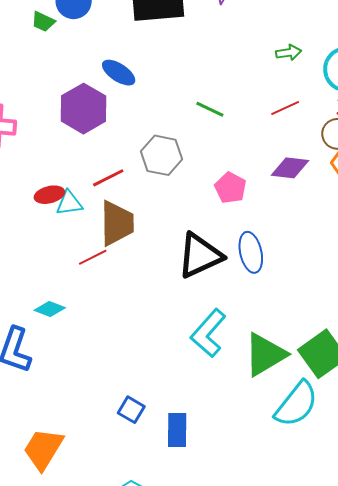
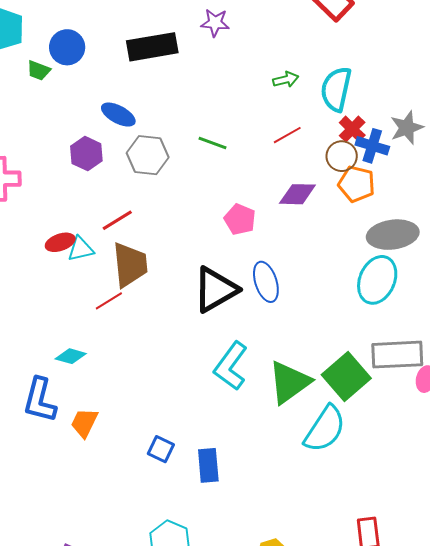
purple hexagon: (83, 109) -> (86, 154), size x0.7
gray hexagon: (162, 155) -> (148, 155), moved
orange trapezoid: (43, 449) -> (84, 423), moved, size x0.7

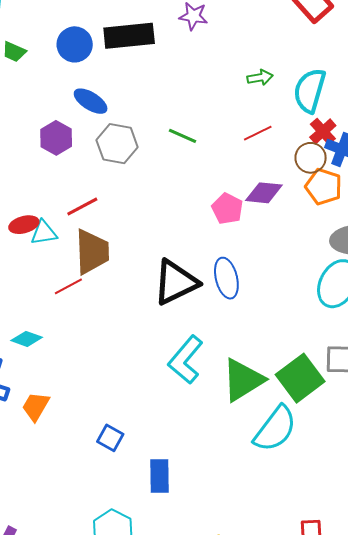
blue circle: (67, 47) -> (75, 44), moved
pink pentagon: (240, 219) -> (227, 209), moved
blue rectangle: (208, 465) -> (159, 476), moved

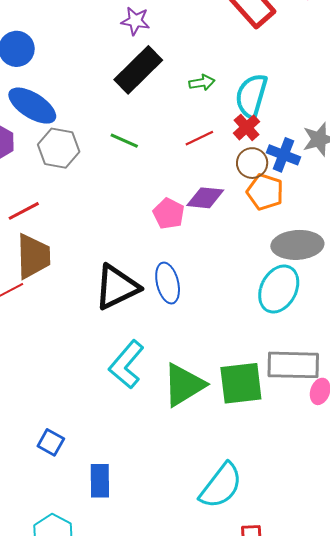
black rectangle: (129, 36) -> (138, 70), moved, turned -39
blue ellipse: (91, 101) -> (32, 106), size x1.4
red cross: (323, 131) -> (247, 127), moved
green square: (300, 378) -> (241, 383), turned 30
cyan semicircle: (275, 429) -> (221, 486), moved

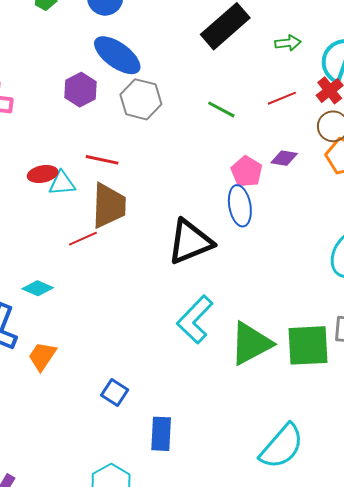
green line: (124, 141) -> (221, 109), moved
purple diamond: (205, 198) -> (284, 158), size x0.7
red line: (24, 211) -> (102, 160), turned 36
blue ellipse: (168, 283) -> (240, 206), moved

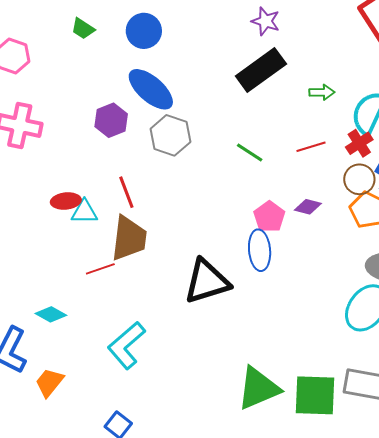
red line: (102, 160) -> (126, 192), turned 52
cyan L-shape: (195, 320) -> (126, 345), moved

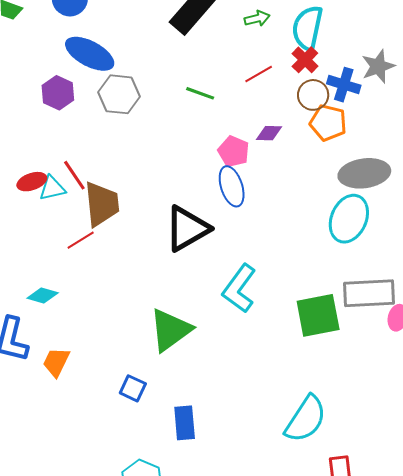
red line: (126, 192) -> (74, 175), moved
cyan L-shape: (126, 345) -> (239, 289), moved
green triangle: (258, 388) -> (170, 330), moved

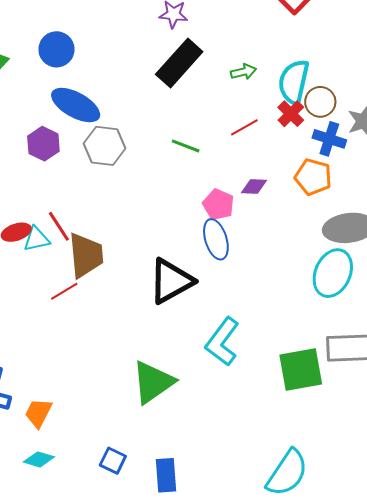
brown circle: (313, 95) -> (320, 102), moved
cyan diamond: (43, 295) -> (39, 459), moved
blue square: (133, 388) -> (113, 461), moved

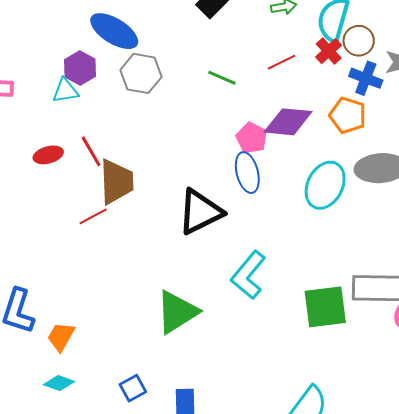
purple diamond: (254, 187) -> (288, 122), size x1.8
cyan triangle: (37, 239) -> (65, 91), moved
cyan ellipse: (333, 273) -> (325, 185), moved
blue square: (113, 461) -> (133, 388), turned 32

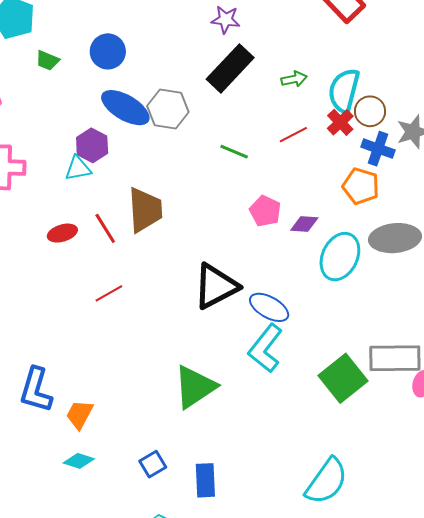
gray hexagon: (141, 73) -> (168, 109), moved
purple diamond: (288, 122) -> (304, 224), moved, size x0.6
blue ellipse: (247, 173) -> (269, 307), moved, turned -45
brown trapezoid: (117, 182) -> (145, 210), moved
green square: (325, 307) -> (343, 378), turned -30

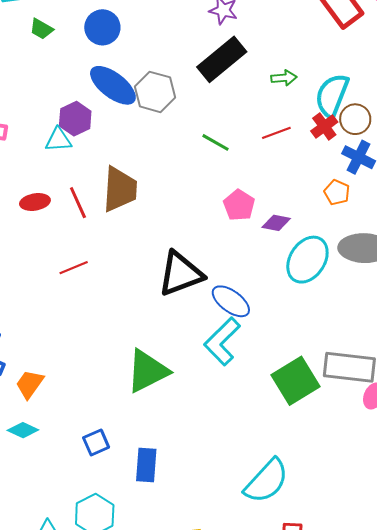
orange pentagon: (361, 186) -> (337, 192), size x0.7

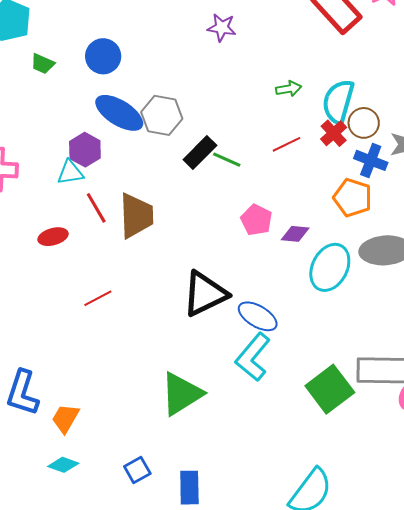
black rectangle: (222, 59) -> (200, 153), moved, size x0.7
orange pentagon: (337, 192) -> (353, 198), size x1.5
red line: (78, 203) -> (96, 208), moved

